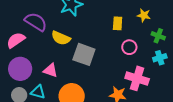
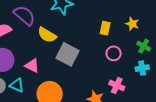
pink cross: (137, 78) -> (117, 85), size x0.7

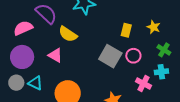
gray square: (67, 54) -> (110, 56), moved
pink triangle: (32, 66) -> (55, 55), moved
pink cross: (117, 85) -> (144, 84), moved

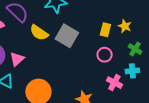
yellow rectangle: (126, 30) -> (105, 30), moved
pink triangle: (55, 55) -> (17, 59), moved, turned 49
gray square: (110, 56) -> (67, 36), moved

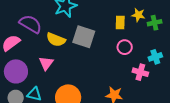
green cross: (135, 49) -> (155, 23), moved, turned -32
pink triangle: (17, 59) -> (46, 63), moved

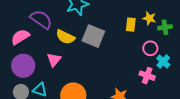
pink circle: (125, 47) -> (150, 48), moved
cyan cross: (155, 57) -> (163, 61), turned -32

